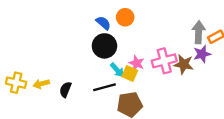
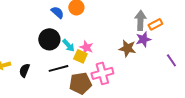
black circle: (104, 46) -> (49, 39), moved
pink cross: (164, 61) -> (102, 73), moved
cyan arrow: (117, 70) -> (68, 45), moved

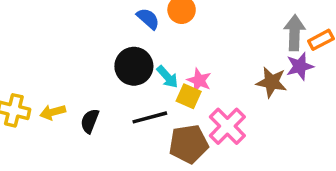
pink cross: (102, 73) -> (227, 126), turned -30

